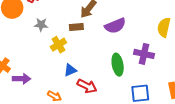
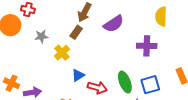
brown rectangle: (76, 27) -> (76, 32), turned -40
green ellipse: (118, 65) -> (125, 82), moved

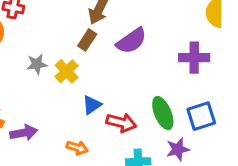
purple semicircle: (114, 24) -> (131, 41), moved
gray star: (41, 36) -> (37, 64), moved

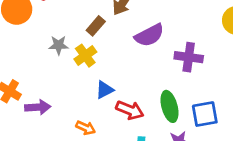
brown rectangle: (87, 40) -> (96, 26), moved
purple cross: (194, 58) -> (189, 57), moved

